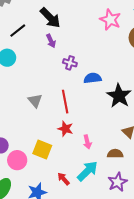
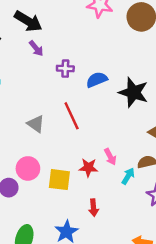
red star: (65, 129) -> (88, 168), moved
pink circle: (17, 160) -> (28, 168), moved
cyan arrow: (87, 171) -> (128, 176), moved, size x0.6
red arrow: (64, 179) -> (94, 208), turned -128

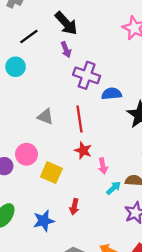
purple cross: (65, 69) -> (87, 75), size x1.6
gray triangle: (36, 124) -> (45, 117), turned -30
red star: (88, 168) -> (83, 151), moved

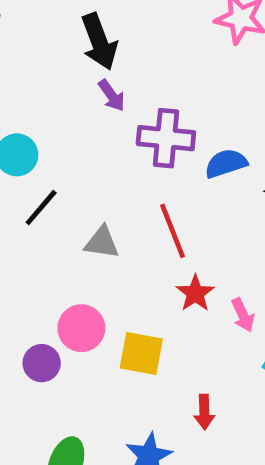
black arrow: (66, 23) -> (99, 42), turned 35
black line: (29, 36) -> (41, 208), moved
red star: (83, 151) -> (195, 293), turned 30

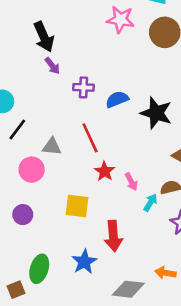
purple cross: (166, 138) -> (83, 87), size x0.7
pink circle: (81, 328) -> (32, 170), moved
red arrow: (204, 412) -> (113, 236), size x1.6

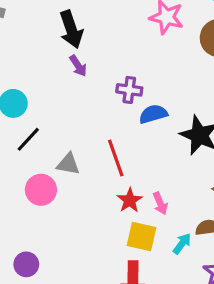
purple cross: (83, 87) -> (129, 90), moved
pink arrow: (131, 182) -> (160, 203), moved
yellow square: (77, 206) -> (141, 236), moved
purple circle: (23, 215) -> (26, 264), moved

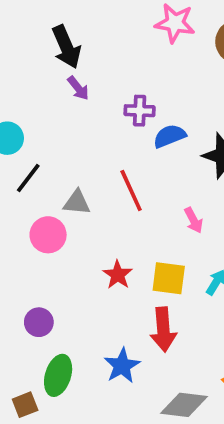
red star: (130, 200) -> (118, 275), moved
pink arrow: (160, 203) -> (194, 220), moved

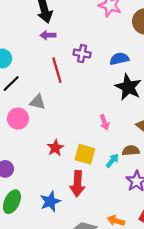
purple arrow: (78, 88) -> (48, 35), turned 120
blue semicircle: (170, 136) -> (119, 59), moved
red line: (131, 190) -> (57, 70), moved

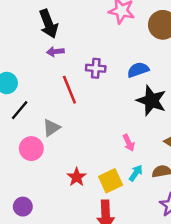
gray triangle: (38, 102) -> (51, 128), turned -42
yellow square: (85, 154) -> (111, 181), turned -35
cyan arrow: (112, 161) -> (136, 173), moved

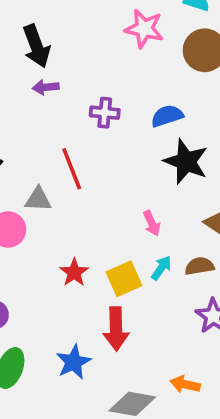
red line: (69, 90) -> (72, 169), moved
gray triangle: (51, 128) -> (38, 199), turned 36

